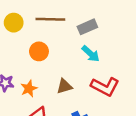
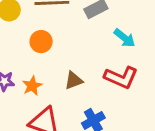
cyan arrow: (91, 54) -> (125, 38), moved

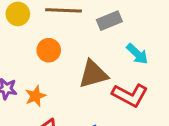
brown triangle: (74, 80) -> (93, 74), moved, size x1.5

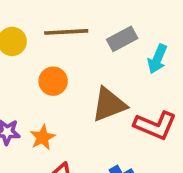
cyan arrow: (137, 54) -> (157, 59), moved, turned 75

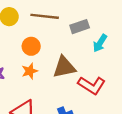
orange star: (43, 137) -> (30, 71), moved

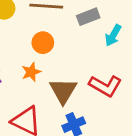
orange circle: (31, 46) -> (43, 43), moved
brown triangle: (64, 67) -> (63, 91), moved, turned -45

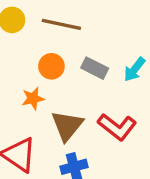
gray rectangle: (88, 17) -> (95, 68), moved, turned 40

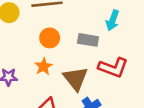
gray rectangle: (95, 68) -> (88, 40), moved

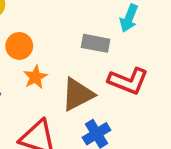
orange circle: (50, 38) -> (19, 46), moved
brown triangle: (76, 79) -> (78, 94), turned 40

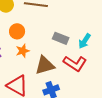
cyan arrow: (129, 18) -> (85, 41), moved

